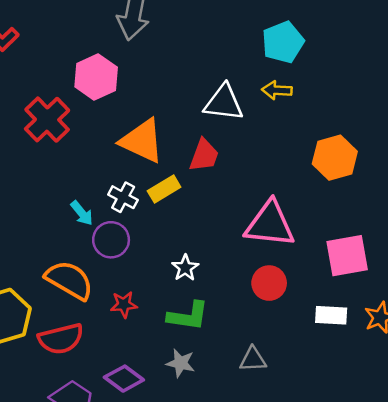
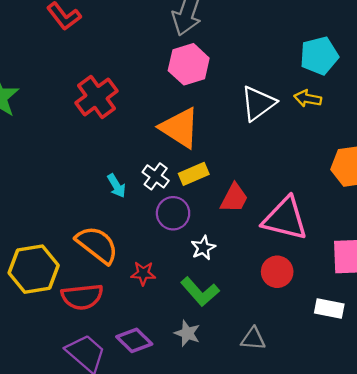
pink hexagon: (96, 77) -> (189, 64), moved
white triangle: (224, 103) -> (258, 103), turned -51
red trapezoid: (204, 155) -> (234, 198), moved
purple circle: (111, 240) -> (173, 213), moved
green L-shape: (188, 316) -> (200, 292), turned 33

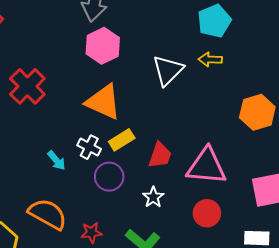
white star: (203, 248) -> (153, 197), moved

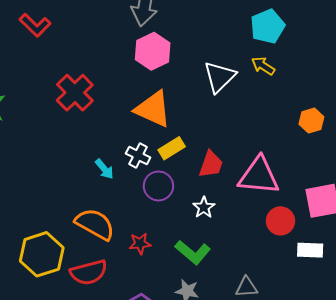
yellow arrow: (210, 59) -> (263, 66), turned 30
orange hexagon: (257, 112) -> (311, 121), size x0.7
red circle: (207, 213) -> (281, 221), moved

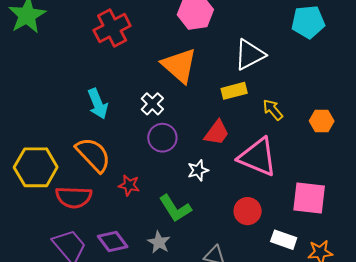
yellow arrow: (263, 66) -> (273, 110), moved
yellow rectangle: (172, 148) -> (234, 91), moved
cyan arrow: (104, 169) -> (98, 104), moved, size x1.4
red circle: (281, 221) -> (248, 211), moved

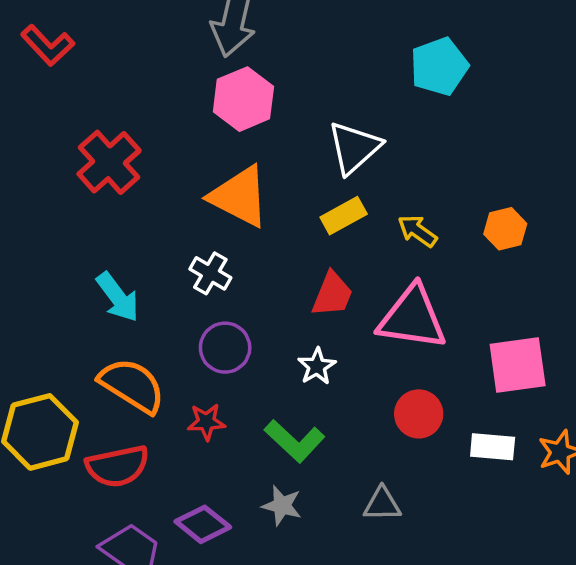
purple circle: (162, 138) -> (225, 348), moved

